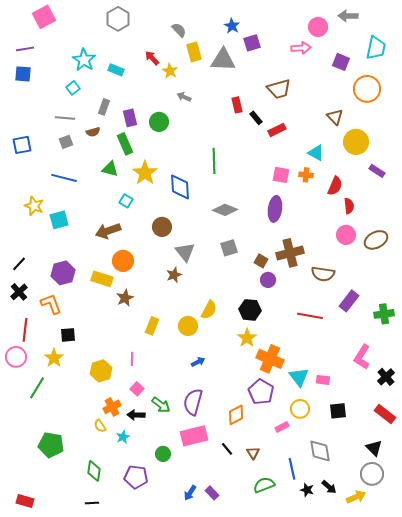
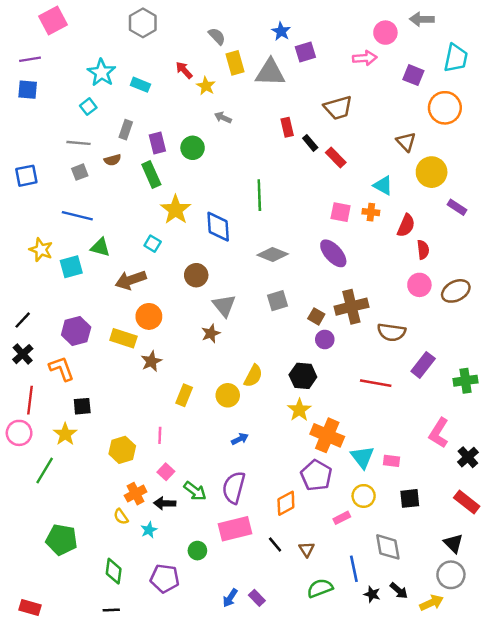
red rectangle: (277, 130) -> (336, 158), turned 72
green triangle: (110, 169) -> (100, 247), moved
purple ellipse: (275, 209) -> (333, 253), turned -50

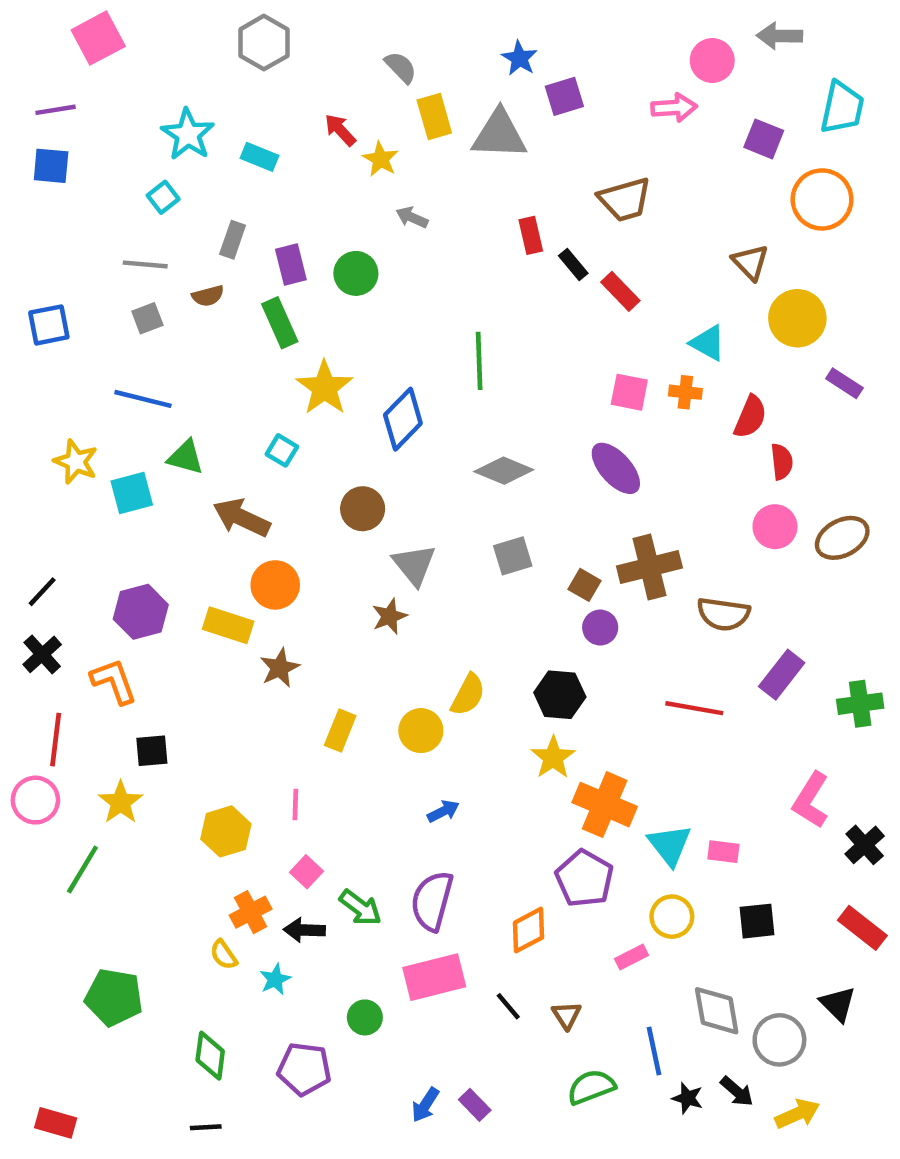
blue diamond: (218, 227) -> (403, 419), turned 48
brown arrow: (131, 280) -> (242, 518), turned 44
gray circle: (451, 575) -> (779, 1040), moved

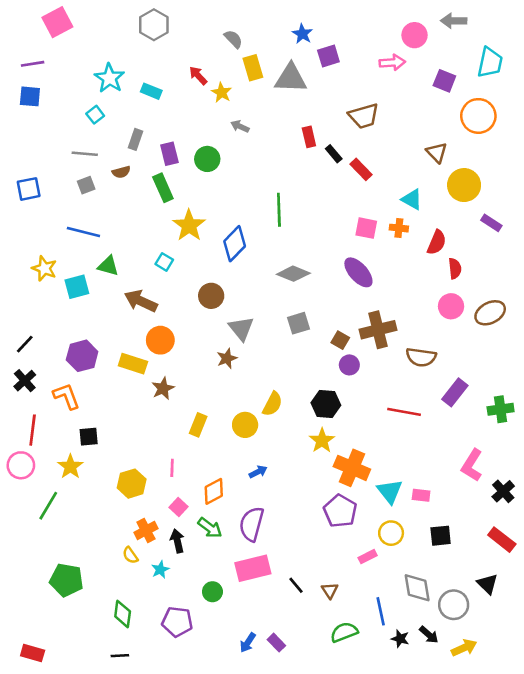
black arrow: (304, 930) -> (177, 541), turned 75
orange diamond: (528, 930) -> (214, 491), moved

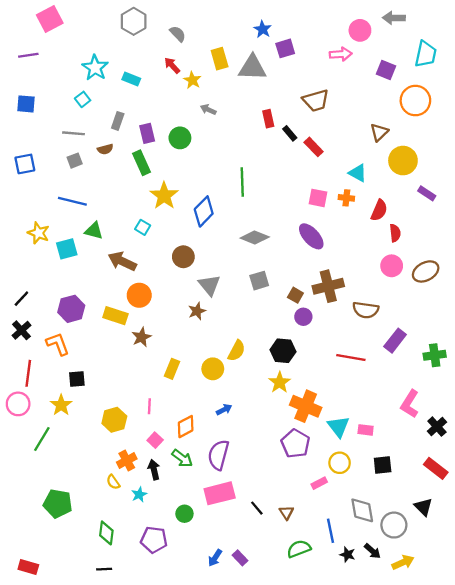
gray semicircle: (233, 39) -> (178, 34), moved
blue square: (30, 96) -> (26, 104), moved
brown triangle: (437, 152) -> (379, 132), turned 30

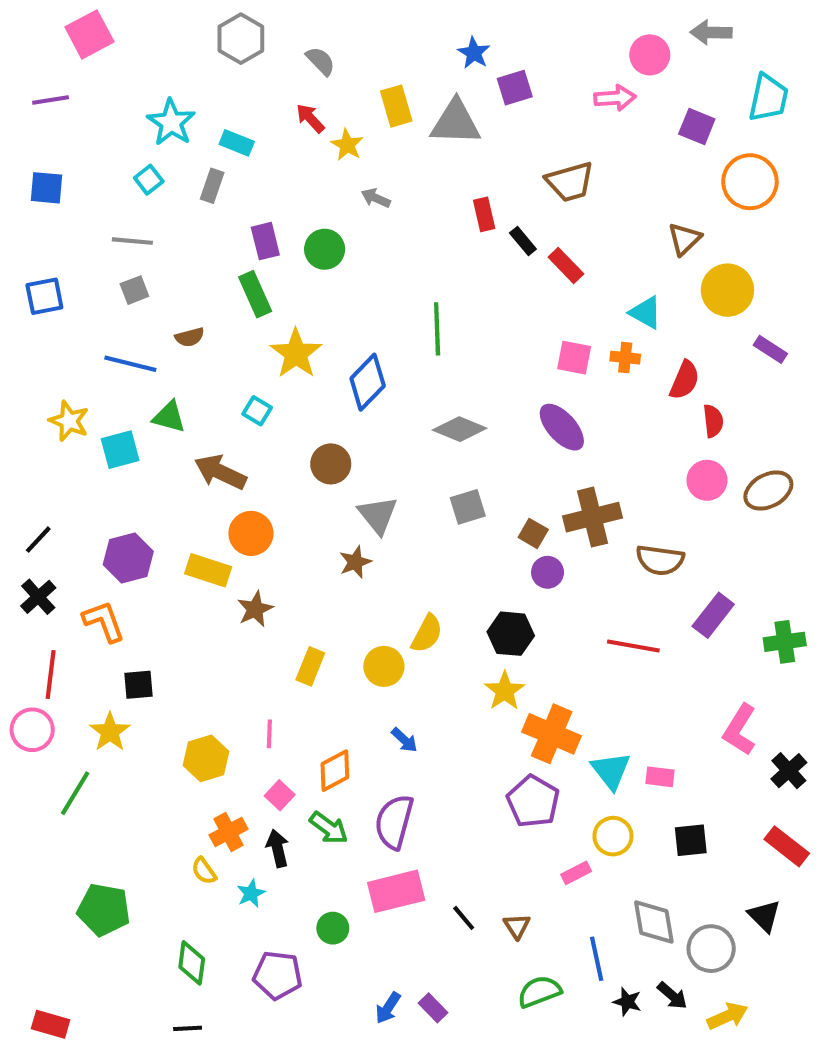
gray rectangle: (118, 121) -> (212, 186), moved
brown semicircle: (105, 149) -> (190, 337), moved
blue arrow: (224, 410) -> (404, 740), turned 70

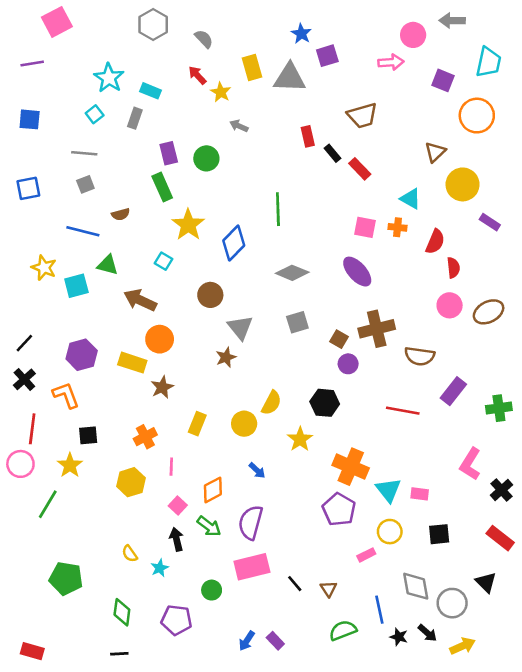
yellow star: (505, 691) -> (300, 439), moved
orange cross: (228, 832) -> (145, 437), moved

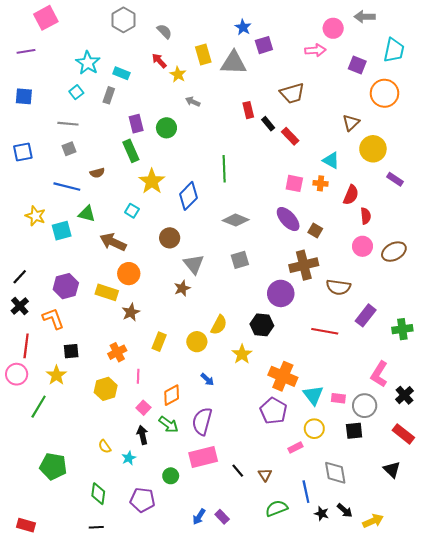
brown square: (339, 339) -> (315, 231), moved
purple circle: (348, 364) -> (281, 293), size x1.6
gray circle: (452, 603) -> (365, 406), moved

